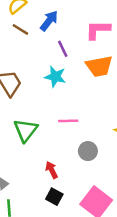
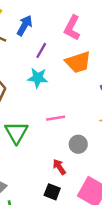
pink L-shape: (98, 30) -> (72, 28), turned -55
purple line: (63, 49) -> (41, 50), turned 63
red arrow: (52, 170) -> (59, 167), moved

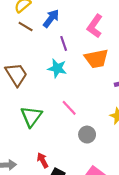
purple line: (41, 50) -> (64, 43), turned -56
pink line: (56, 118) -> (69, 108), turned 49
red arrow: (59, 167) -> (43, 160), moved

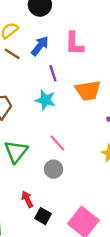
pink L-shape: (95, 26) -> (74, 44), moved, turned -35
gray circle: (87, 135) -> (53, 169), moved

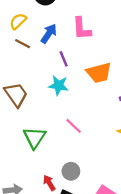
gray circle: (53, 169) -> (71, 171), moved

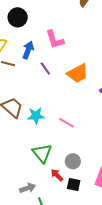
cyan star: (59, 85) -> (36, 116), moved
green triangle: (34, 138) -> (42, 153), moved

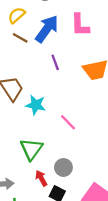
blue arrow: (28, 50) -> (47, 29), size x1.4
purple line: (45, 69) -> (55, 62), moved

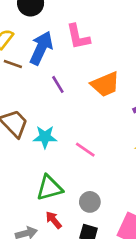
green triangle: (31, 149) -> (49, 188), turned 50
red arrow: (41, 178) -> (54, 220), moved

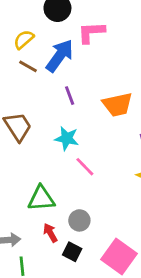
pink L-shape: (78, 37) -> (91, 32), moved, turned 88
cyan star: (45, 137) -> (67, 138), moved
red arrow: (54, 220) -> (50, 233), moved

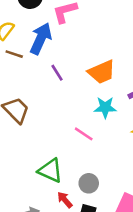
cyan star: (67, 138) -> (105, 107), moved
green triangle: (41, 199) -> (50, 171), turned 40

